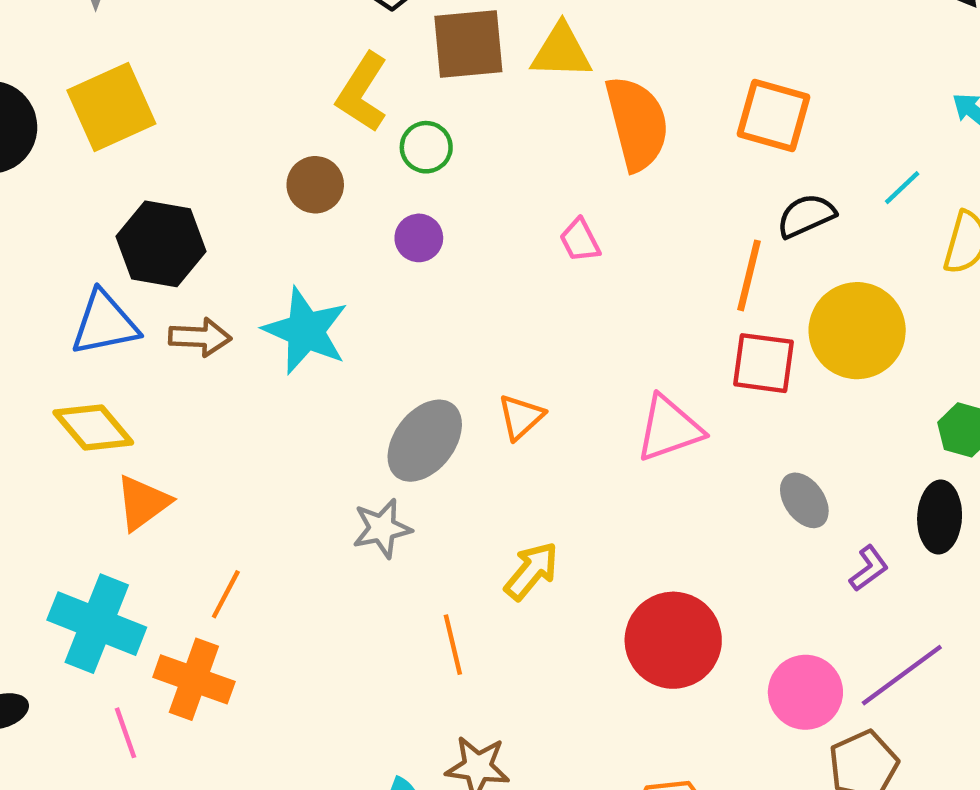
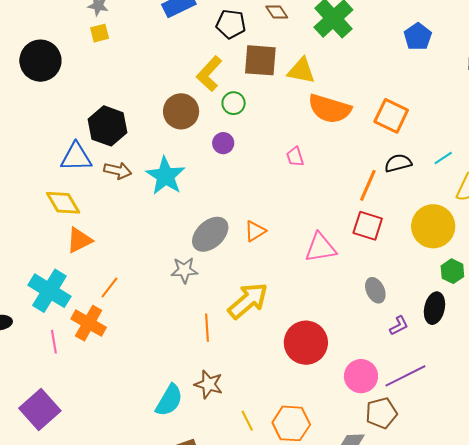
yellow square: (111, 107) -> (100, 33), moved, size x0.5
orange semicircle: (637, 123) -> (330, 109), turned 111
brown circle: (315, 185) -> (181, 111), size x1.4
yellow circle: (857, 331) -> (433, 226), moved
yellow arrow: (531, 571) -> (248, 301), size x1.5

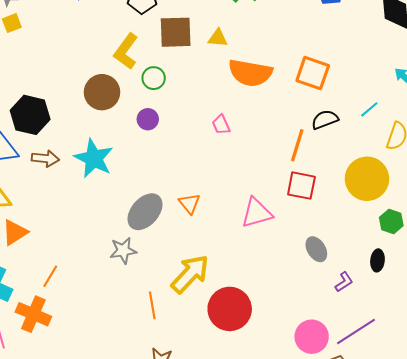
yellow triangle: (301, 71) -> (218, 38), size x0.7
orange triangle: (255, 231) -> (189, 204), turned -30
black ellipse: (434, 308) -> (377, 260), size x0.7
red circle: (306, 343) -> (230, 309), moved

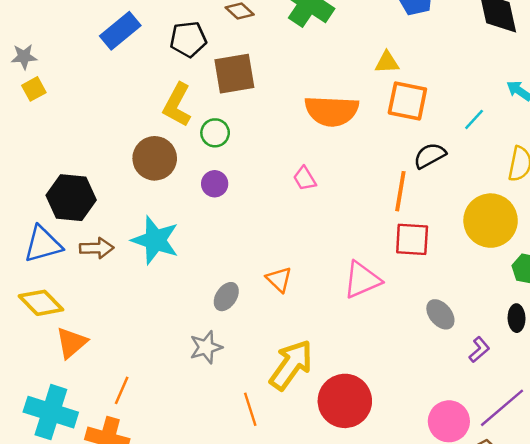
yellow triangle: (218, 38) -> (387, 62), moved
cyan line: (369, 109) -> (474, 119), moved
gray ellipse: (145, 212) -> (226, 297), size x0.6

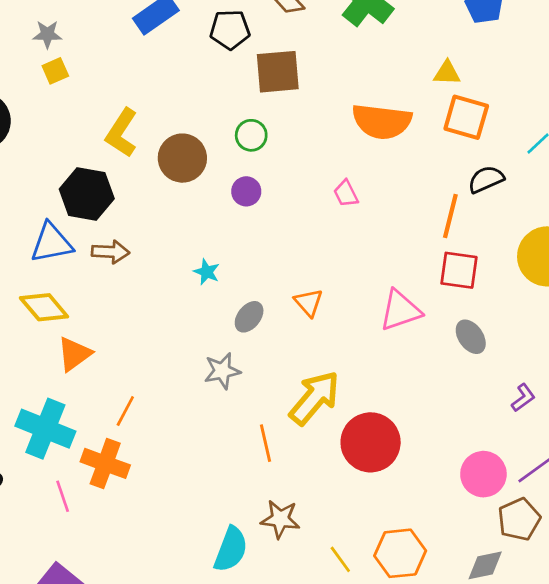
yellow L-shape: (177, 105) -> (122, 133), moved
cyan star: (155, 240) -> (207, 272), moved, size x0.5
gray ellipse: (440, 314) -> (471, 337), moved

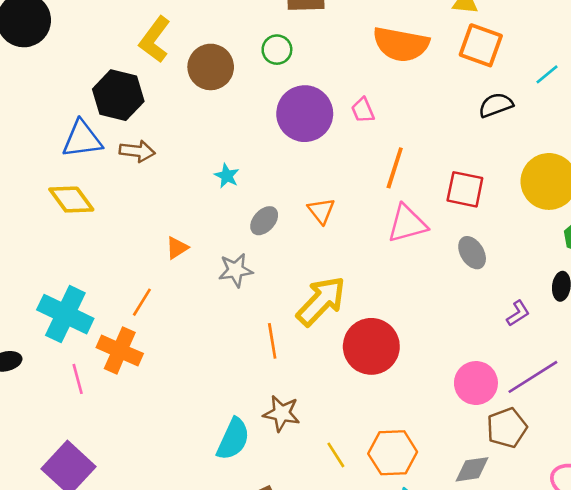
purple circle: (246, 191) -> (305, 114), moved, size x2.0
orange line: (450, 216) -> (395, 168), moved
orange triangle: (74, 354) -> (177, 248), moved, size x0.7

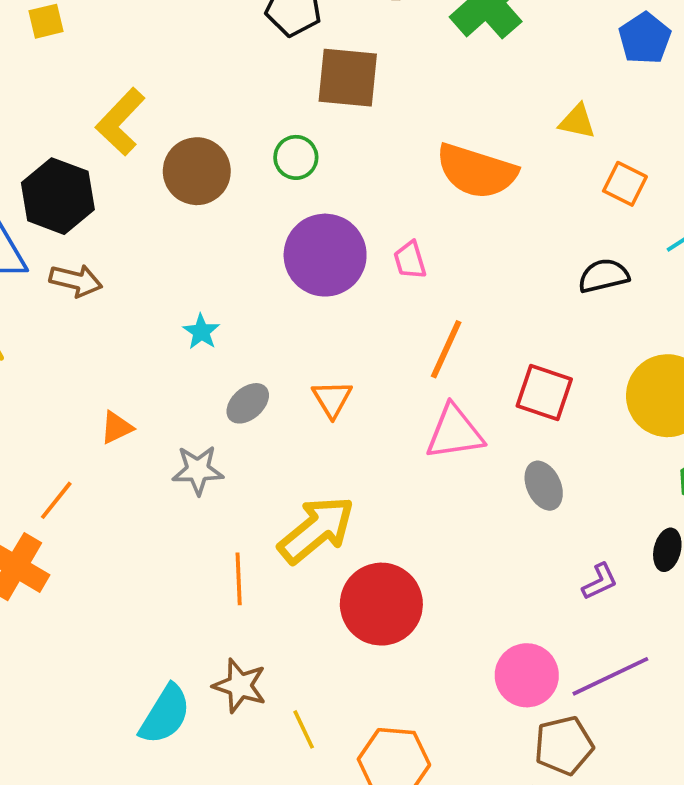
orange square: (481, 45) -> (625, 184), moved, size x0.7
yellow line: (336, 455) -> (304, 729), moved

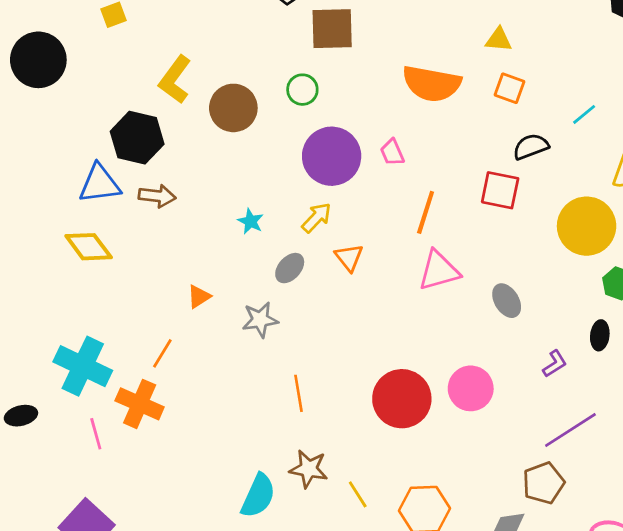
orange square: (625, 184) -> (509, 88), moved
red square: (544, 392) -> (500, 190), moved
yellow arrow: (316, 530) -> (317, 218), moved, size x0.6
pink circle: (527, 675) -> (471, 388), moved

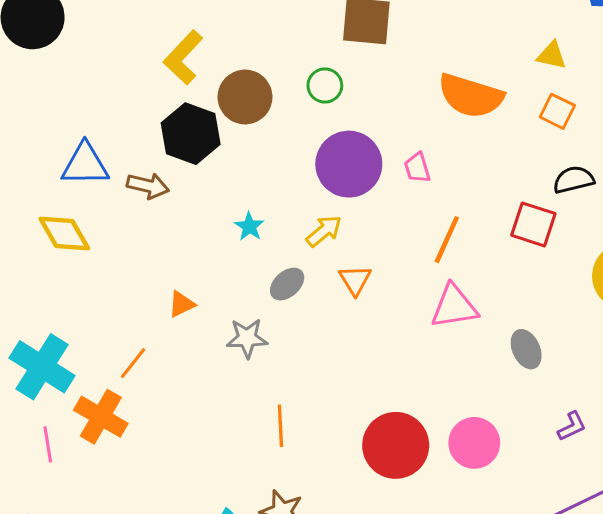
black hexagon: (137, 138) -> (191, 134), moved

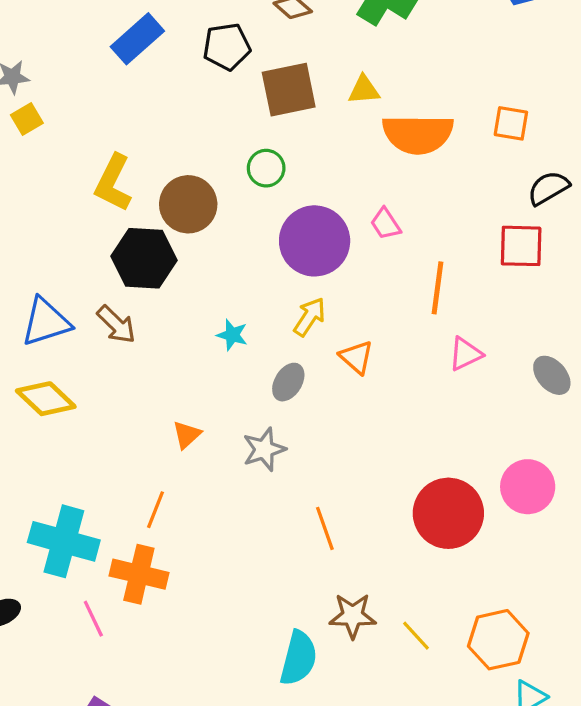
yellow triangle: (552, 55) -> (364, 90), moved
brown arrow: (148, 186) -> (116, 324), turned 48
pink triangle: (454, 307) -> (465, 354), size x0.7

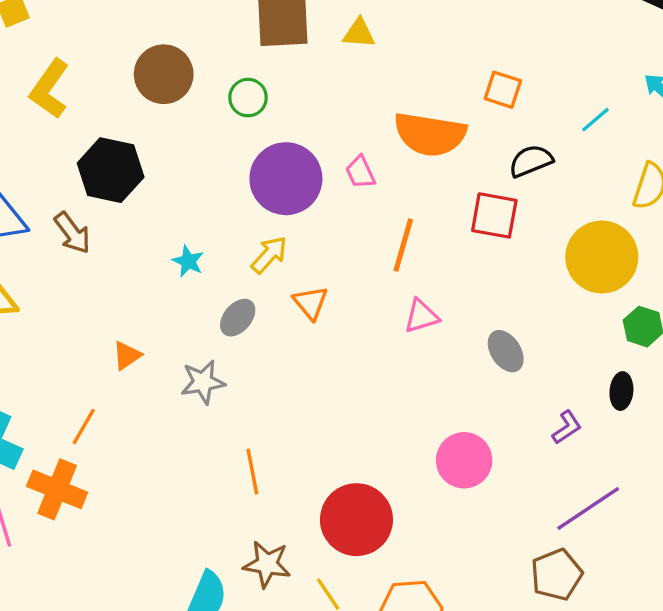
orange semicircle: (418, 134) -> (430, 134), moved
yellow L-shape: (113, 183) -> (49, 89), moved
brown circle: (188, 204) -> (164, 74), moved
red circle: (448, 513) -> (356, 520), moved

